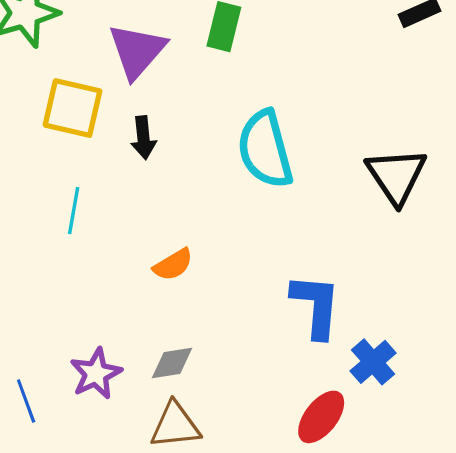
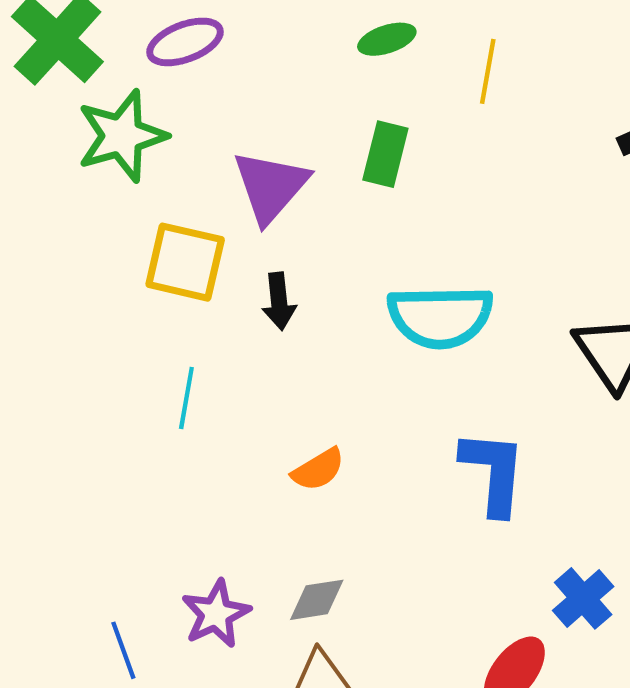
cyan semicircle: (265, 149) -> (440, 317), turned -76
blue L-shape: (316, 306) -> (493, 472), moved

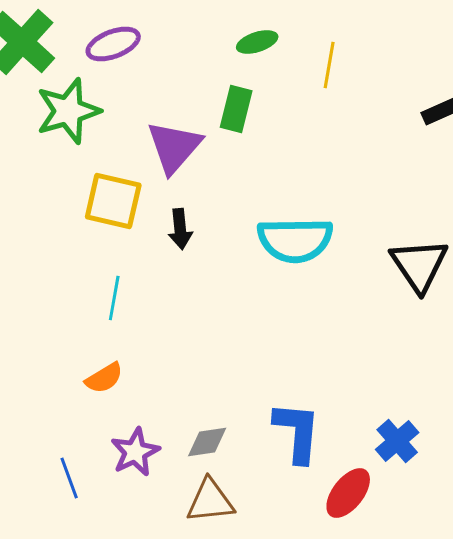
green rectangle: (385, 154) -> (236, 109), moved
orange semicircle: (318, 469) -> (104, 378), moved
blue L-shape: (493, 472) -> (297, 432), moved

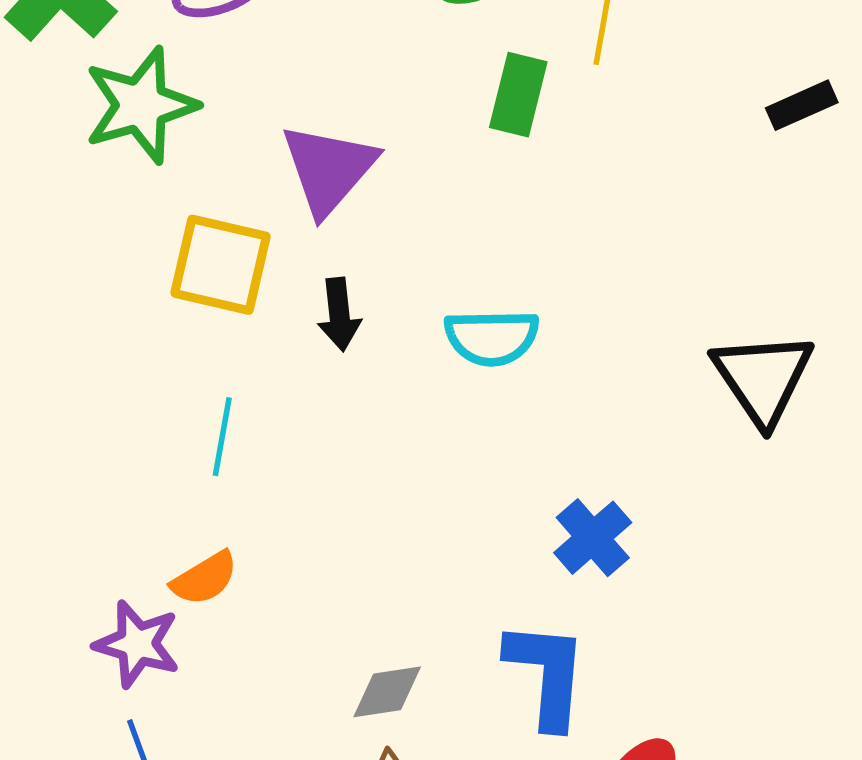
green rectangle: (236, 109) -> (518, 95), moved
cyan semicircle: (295, 240) -> (492, 337), moved, size x0.7
blue cross: (397, 441) -> (593, 538), moved
purple star: (135, 452) -> (137, 644), moved, turned -30

